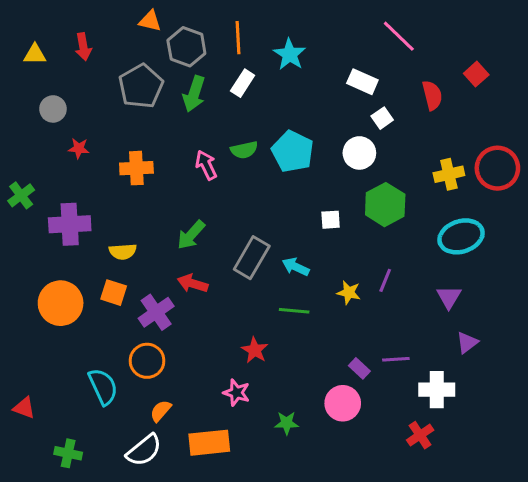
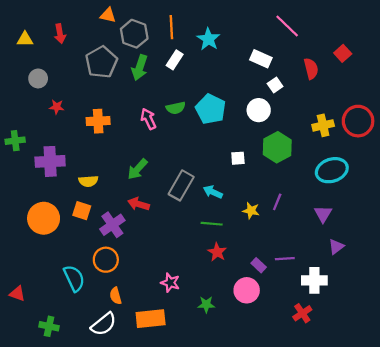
green cross: (21, 195) -> (15, 141), turned 30
red star: (255, 350) -> (217, 252), moved
orange semicircle: (161, 411) -> (116, 296), turned -56

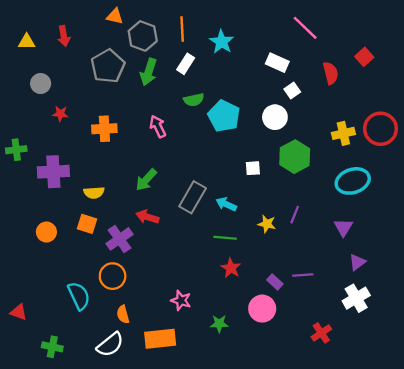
green semicircle: (176, 108) -> (194, 100), moved
orange circle: (44, 218) -> (46, 232), size x0.6
white cross: (314, 280) -> (356, 298), moved, turned -30

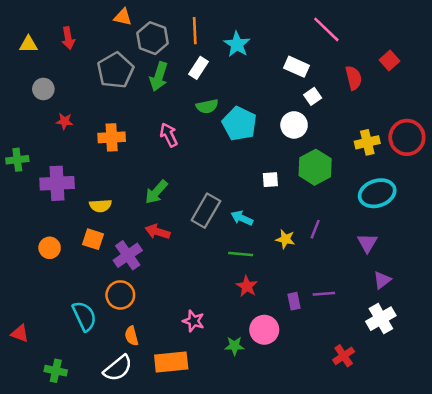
purple rectangle: (275, 282) -> (294, 301), turned 35
pink circle: (262, 309) -> (264, 330), moved

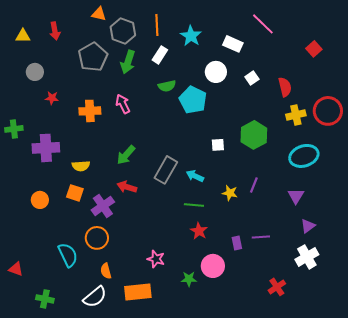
white rectangle: (297, 67) -> (233, 44), moved
red semicircle: (354, 78) -> (285, 87), moved
white circle: (294, 125) -> (216, 72), moved
pink arrow: (169, 135) -> (123, 104), moved

